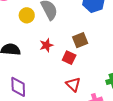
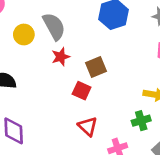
red star: (46, 45) -> (61, 57), moved

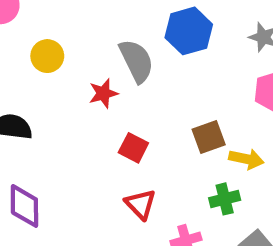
gray semicircle: (54, 26) -> (136, 61), moved
brown square: (96, 67) -> (209, 137), moved

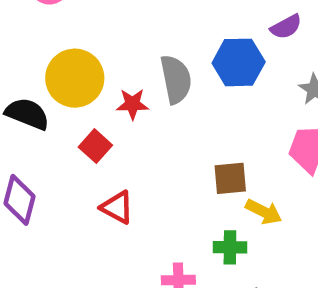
yellow circle: (47, 56) -> (75, 78), moved, size x1.6
red square: (133, 148) -> (95, 146), moved
red triangle: (141, 204) -> (117, 207), moved, turned -32

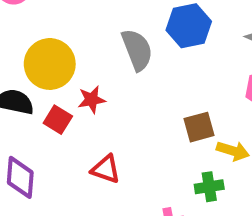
red star: (132, 104) -> (92, 100), moved
red square: (95, 146) -> (58, 120), moved

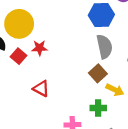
gray semicircle: (137, 50) -> (104, 47), moved
brown square: (199, 127) -> (98, 73), turned -36

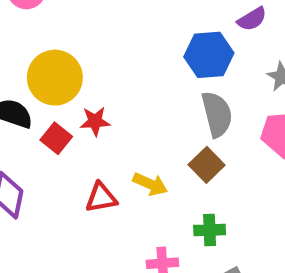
red triangle: (41, 89) -> (101, 198), turned -36
yellow arrow: (115, 90) -> (150, 184), moved

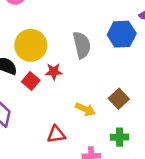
gray semicircle: (217, 114) -> (82, 45), moved
red triangle: (101, 198) -> (56, 134), moved

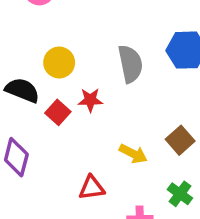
yellow circle: (31, 45) -> (59, 63), size x0.7
green cross: (120, 137) -> (180, 194), turned 36

